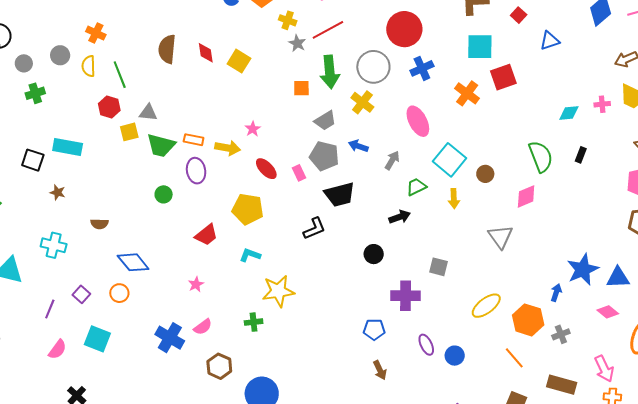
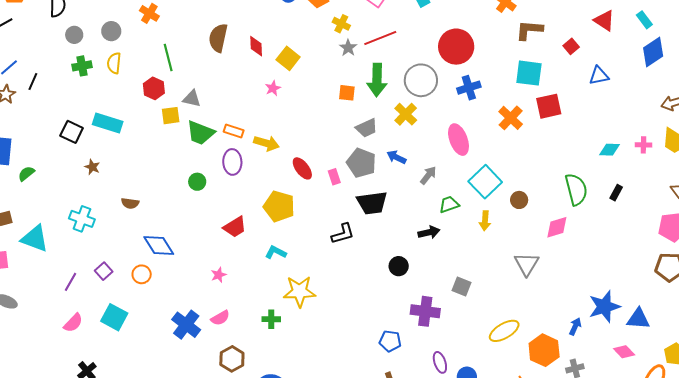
yellow semicircle: (89, 66) -> (114, 63), moved
pink star: (253, 129) -> (273, 88), moved

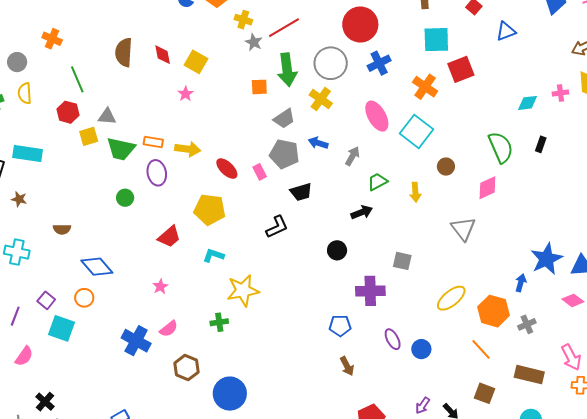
cyan square: (485, 182) -> (417, 131), moved
black trapezoid: (372, 203) -> (301, 192), size x0.7
cyan square: (114, 317) -> (61, 328), moved

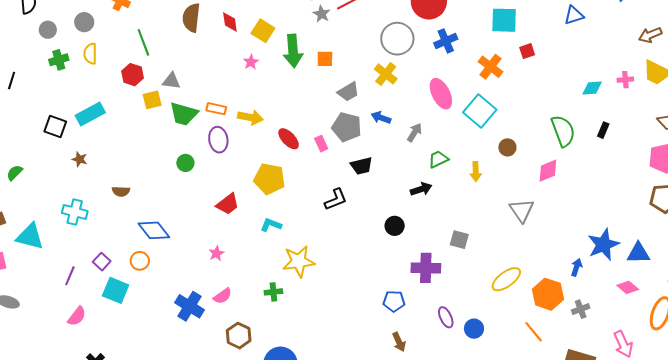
red square: (461, 69) -> (527, 51), size x0.6
green arrow: (287, 70) -> (293, 51), moved
cyan rectangle: (28, 153) -> (90, 114), turned -40

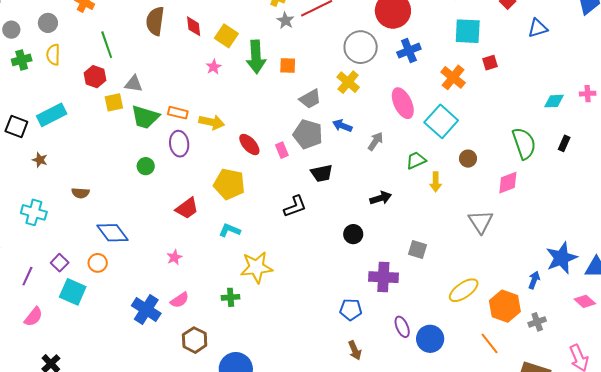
green trapezoid: (438, 159) -> (416, 160), moved
blue circle: (474, 329) -> (430, 339), size x1.4

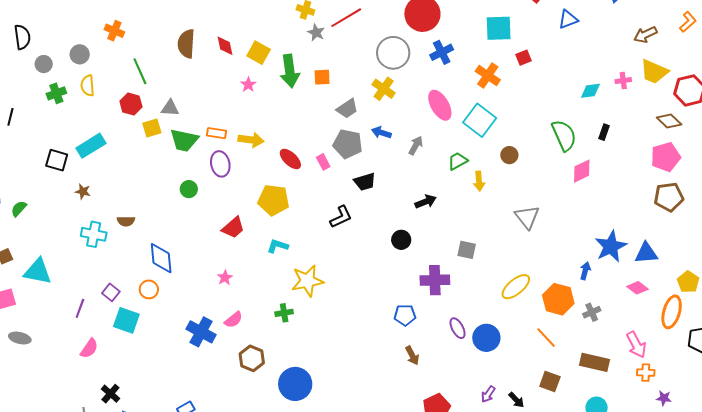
pink diamond: (508, 183) -> (582, 171), moved
cyan cross: (34, 212) -> (94, 234), moved
blue diamond: (112, 233) -> (161, 258), turned 36

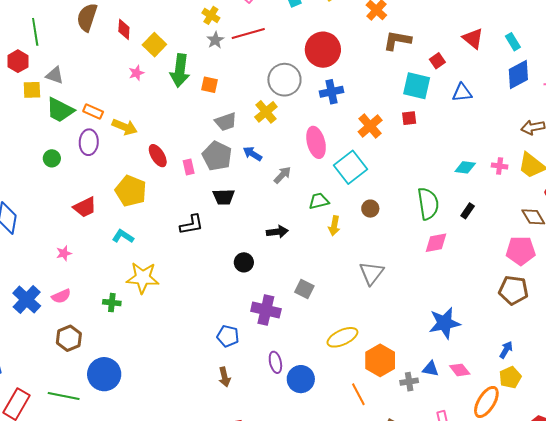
cyan square: (499, 28) -> (417, 86), moved
blue triangle: (646, 253) -> (431, 369), moved, size x0.7
blue arrow: (585, 271) -> (506, 350), moved

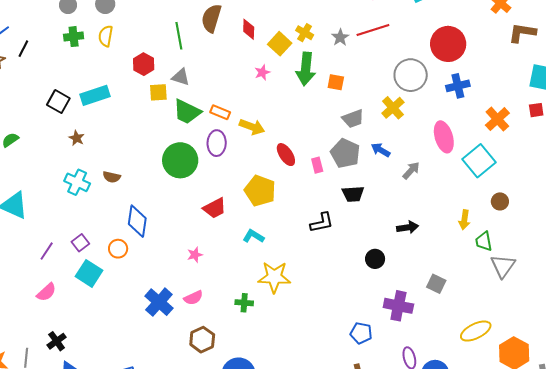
yellow cross: (211, 15) -> (305, 33), moved
green line: (35, 32) -> (179, 36), moved
green circle: (52, 158) -> (180, 160), size x2.0
green trapezoid: (319, 201) -> (484, 241), moved, turned -85

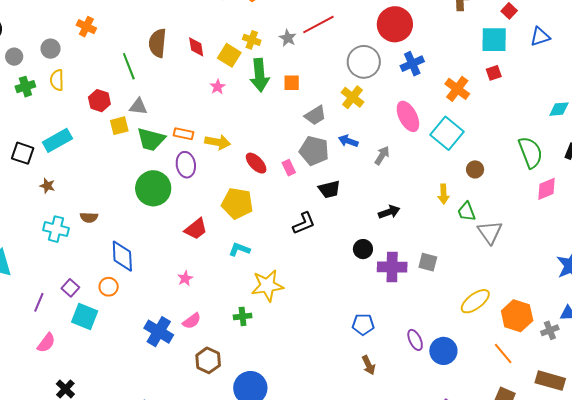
purple cross: (398, 306) -> (392, 267), moved

